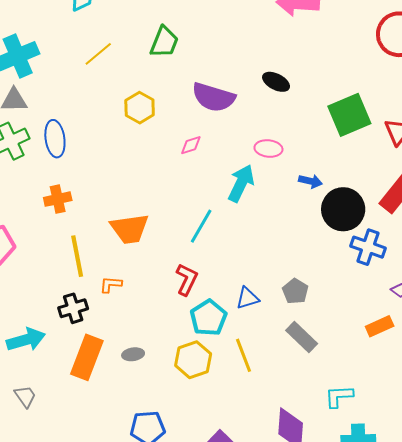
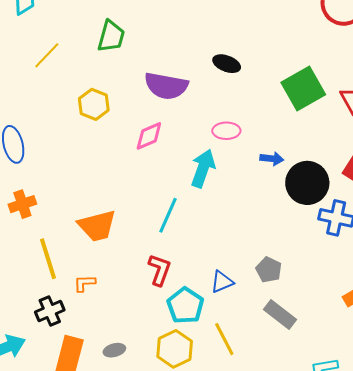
pink diamond: (191, 145) -> (149, 136), size x1.4

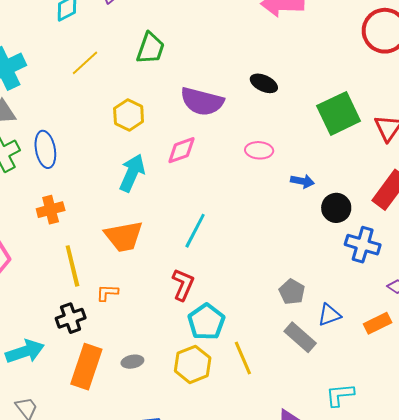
cyan arrow: (203, 168) -> (132, 173), moved
black circle: (307, 183) -> (336, 208), size x0.7
blue triangle: (222, 282) -> (329, 315), moved

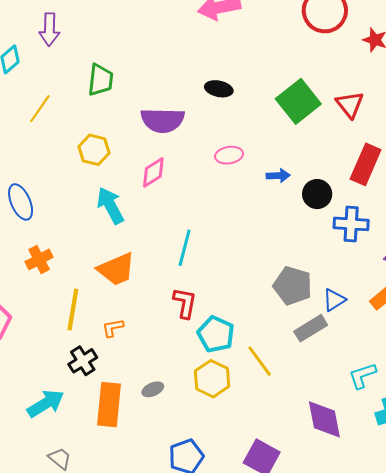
cyan arrow: (132, 173) -> (110, 206), turned -39
yellow line: (72, 266) -> (73, 310), turned 36
gray pentagon: (292, 292) -> (293, 286), size x1.5
gray rectangle: (300, 337) -> (311, 328), turned -60

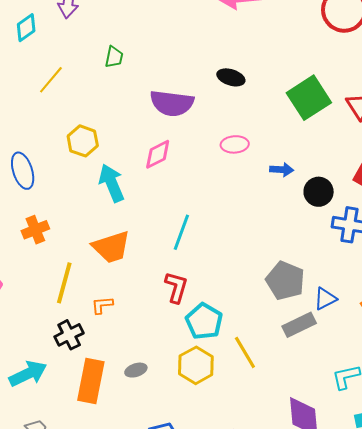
green trapezoid: (100, 80) -> (114, 57), size x0.7
yellow hexagon: (94, 150) -> (83, 141), moved

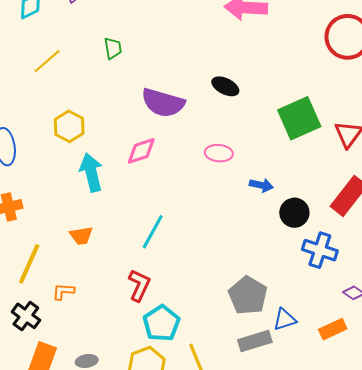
green trapezoid: (114, 57) -> (113, 48), turned -30
orange trapezoid: (111, 247) -> (81, 236), size x0.6
black cross: (69, 335) -> (26, 316), turned -36

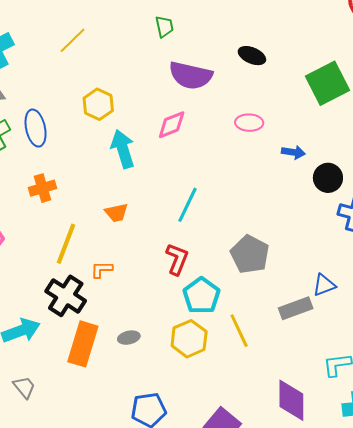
green trapezoid: (113, 48) -> (164, 27), moved
gray pentagon: (248, 295) -> (250, 254), moved
black cross: (26, 316) -> (66, 296), size x1.4

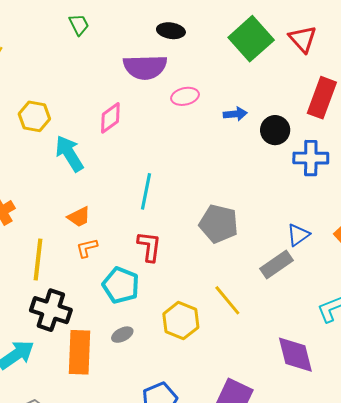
purple semicircle: (191, 75) -> (145, 67), moved
orange L-shape: (102, 269) -> (87, 248), moved
cyan pentagon: (201, 296) -> (121, 285), moved

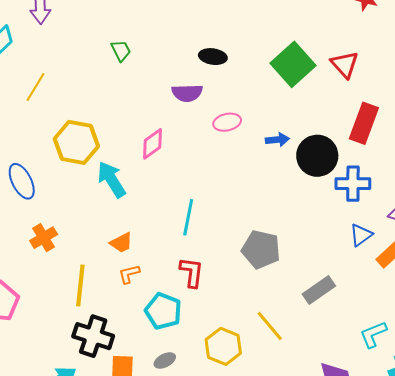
purple semicircle: (145, 67) -> (187, 93), size x0.7
yellow hexagon: (34, 116) -> (76, 142), size x1.4
black circle: (275, 130) -> (317, 156), size x1.4
blue triangle: (298, 235) -> (361, 235), moved

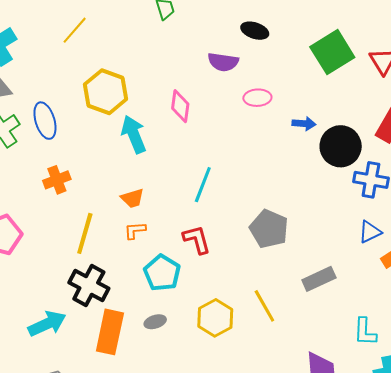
pink diamond: (152, 144) -> (180, 106), turned -56
red L-shape: (192, 272) -> (197, 240), turned -32
cyan L-shape: (373, 334) -> (365, 332), turned -76

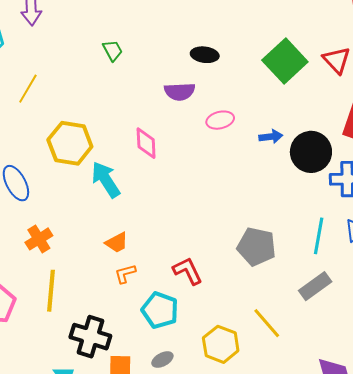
cyan line: (203, 185) -> (319, 236), moved
yellow line: (85, 233) -> (51, 291), moved

